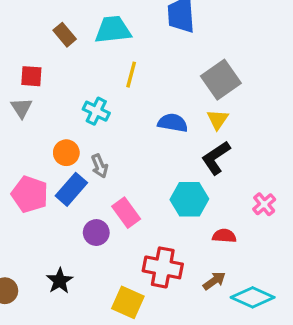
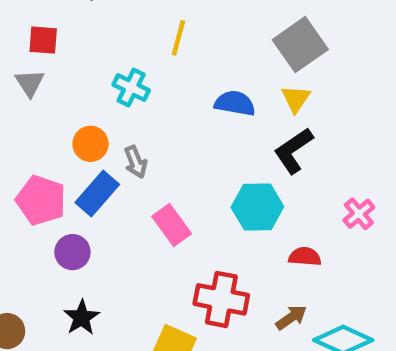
purple circle: (96, 233) -> (72, 252), moved

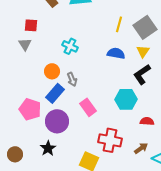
yellow line: (178, 38) -> (119, 24), moved
pink pentagon: (41, 200) -> (30, 109), moved
purple circle: (72, 252) -> (57, 121), moved, size x1.5

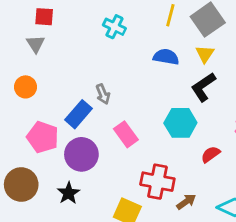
cyan cross: (70, 46) -> (114, 27), moved
orange circle: (52, 71) -> (25, 87), moved
red semicircle: (147, 121) -> (211, 154), turned -40
brown arrow: (141, 148) -> (186, 202), moved
brown circle: (15, 154) -> (21, 185), moved, size x1.5

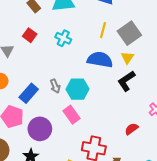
red square: (44, 17) -> (30, 35), moved, turned 32
blue semicircle: (166, 57) -> (100, 60), size x1.4
blue rectangle: (79, 114) -> (29, 93), moved
cyan hexagon: (180, 123) -> (78, 89), moved

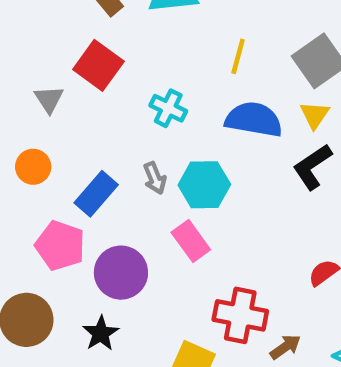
yellow line: (103, 30) -> (238, 56), moved
red square: (30, 35) -> (98, 65), size x1.5
cyan cross: (63, 38) -> (168, 108), moved

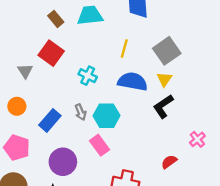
pink pentagon: (60, 246) -> (17, 148), moved

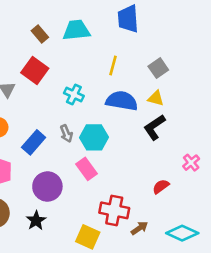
gray square: (167, 51) -> (158, 68), size x0.7
yellow triangle: (164, 79) -> (156, 98), turned -49

